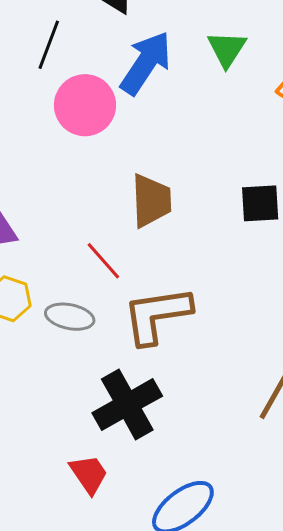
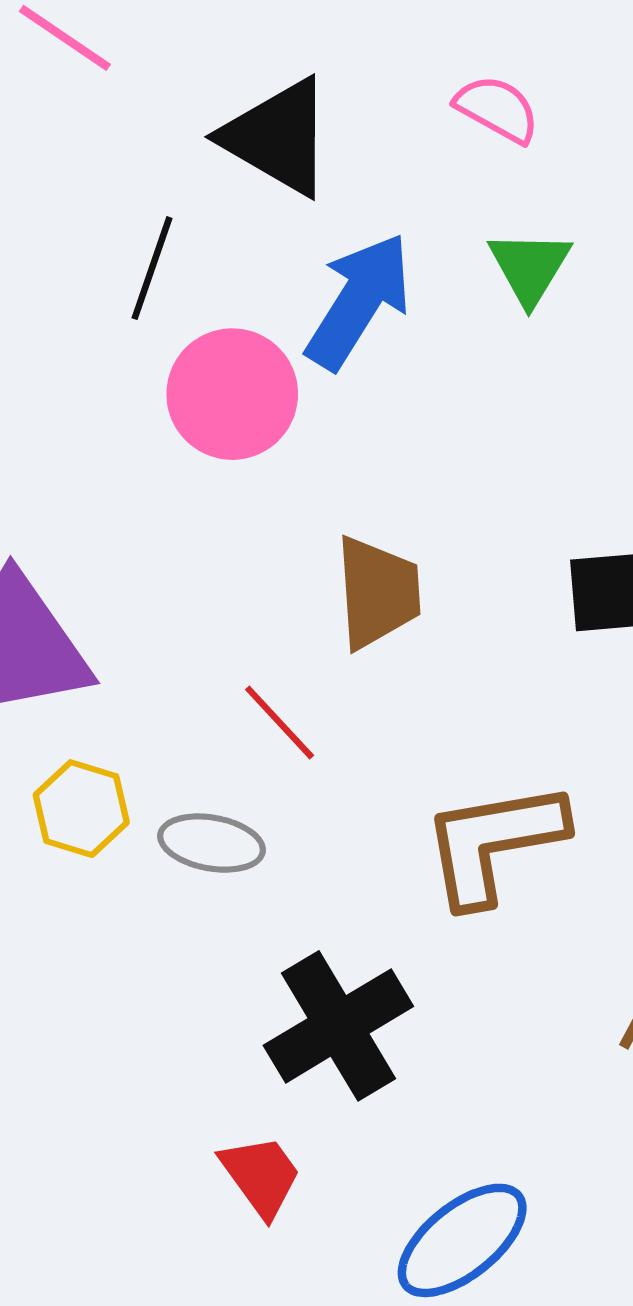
brown L-shape: (157, 315) -> (494, 843), moved

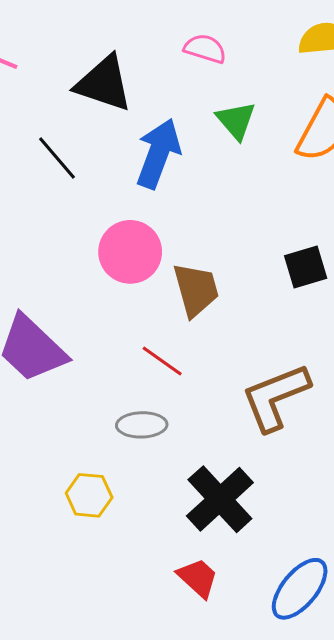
black line: (152, 268) -> (57, 158), turned -48
pink circle: (232, 394) -> (130, 252), moved
yellow hexagon: (81, 809) -> (89, 495), moved

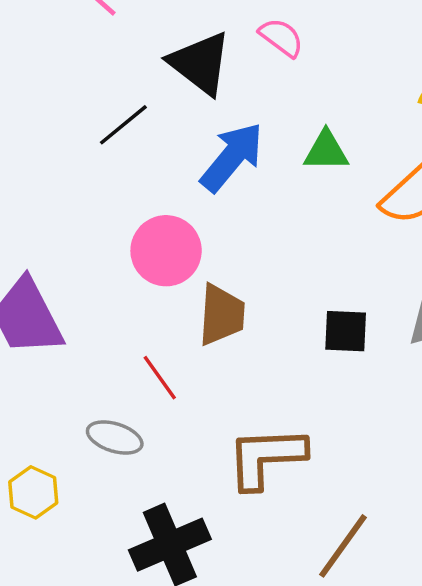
pink semicircle: (205, 49) -> (281, 37), moved
green triangle: (236, 120) -> (326, 151), turned 51
black line: (57, 158) -> (123, 125), turned 72

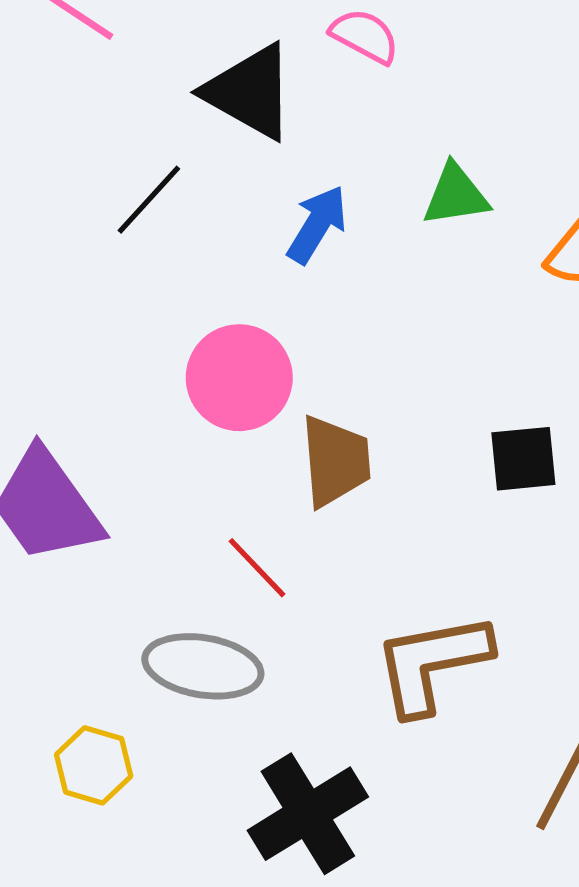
blue arrow: (232, 157) -> (317, 224), size x0.7
gray ellipse: (115, 438) -> (203, 666), size x1.4

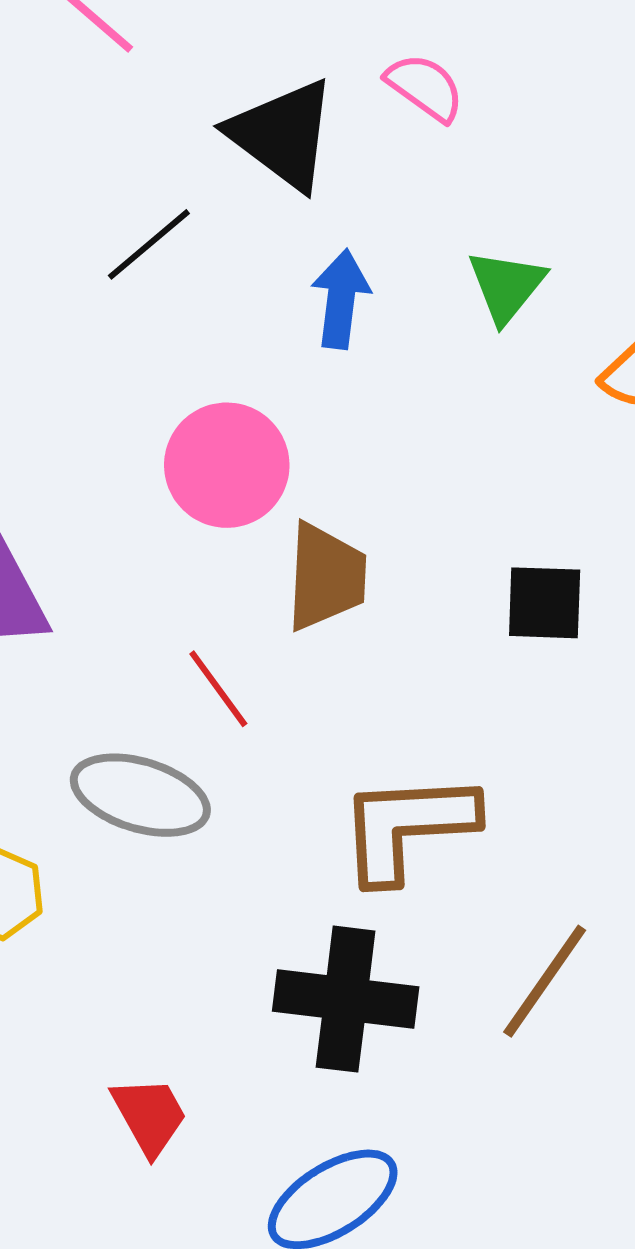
green triangle: (456, 195) -> (506, 286), turned -50
blue arrow: (317, 224) -> (341, 299), turned -32
black cross: (308, 814) -> (346, 999), moved, turned 31

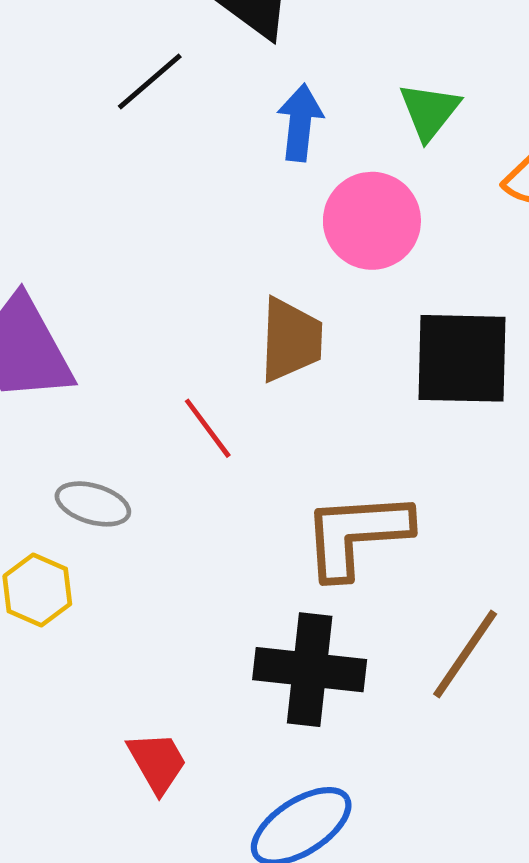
pink circle: (227, 465) -> (372, 221), moved
black square: (545, 603) -> (462, 358), size x1.6
gray ellipse: (140, 795) -> (93, 504), moved, size x0.7

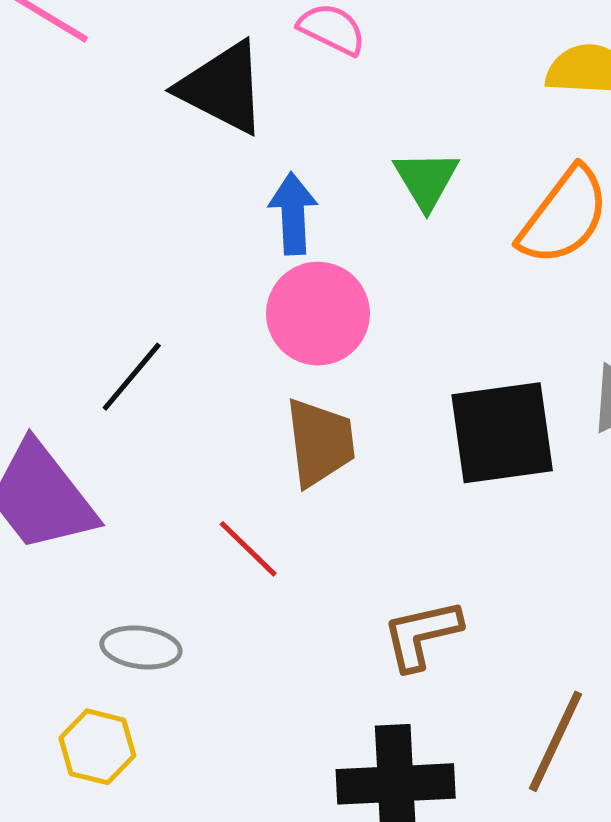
black line: (150, 81) -> (132, 377), moved
pink circle: (372, 221) -> (318, 314), moved
brown L-shape: (356, 534) -> (422, 635), size x0.7

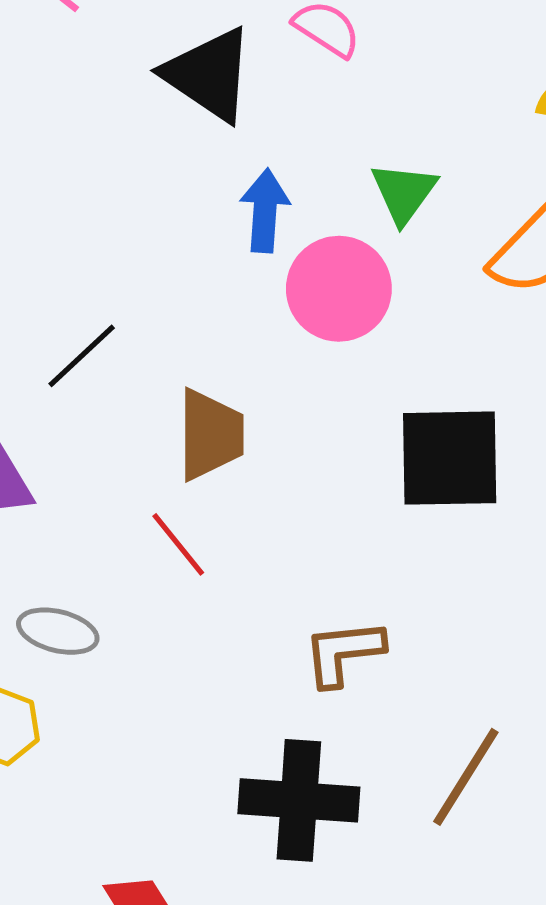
pink circle: (318, 314) -> (339, 289), moved
brown trapezoid: (320, 442) -> (210, 435), moved

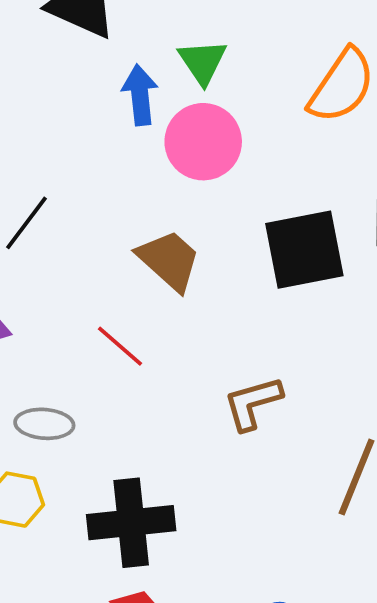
green triangle: (404, 193) -> (203, 62), moved
brown trapezoid: (210, 435) -> (169, 260), moved, turned -38
black cross: (299, 800) -> (131, 523), moved

